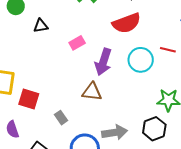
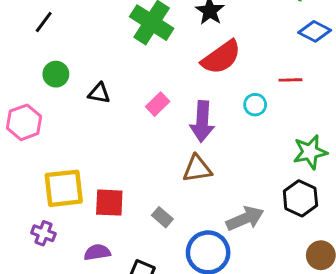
black triangle: (41, 26) -> (99, 93), turned 35
cyan circle: (141, 60) -> (255, 105), size x0.6
purple semicircle: (12, 129) -> (97, 252), turned 114

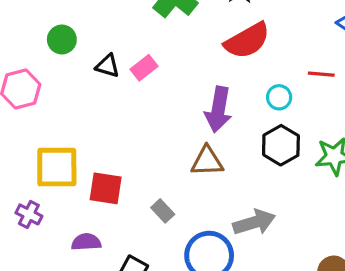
pink rectangle: (158, 104) -> (144, 68), moved
black hexagon: (300, 198) -> (281, 145), moved

